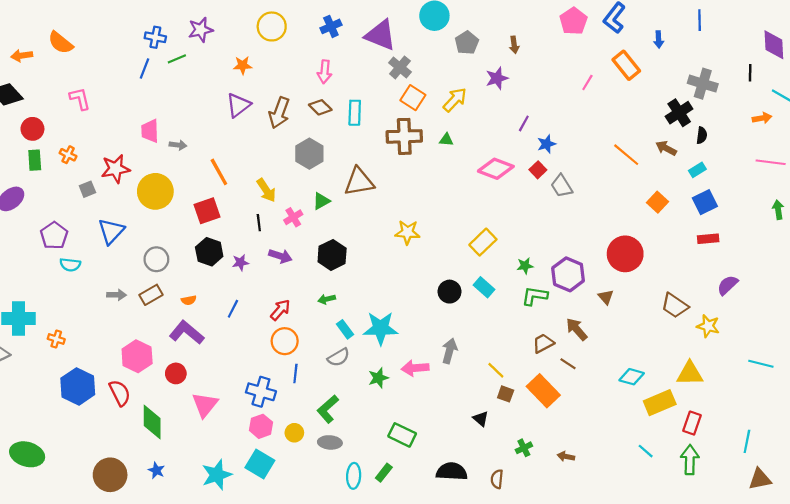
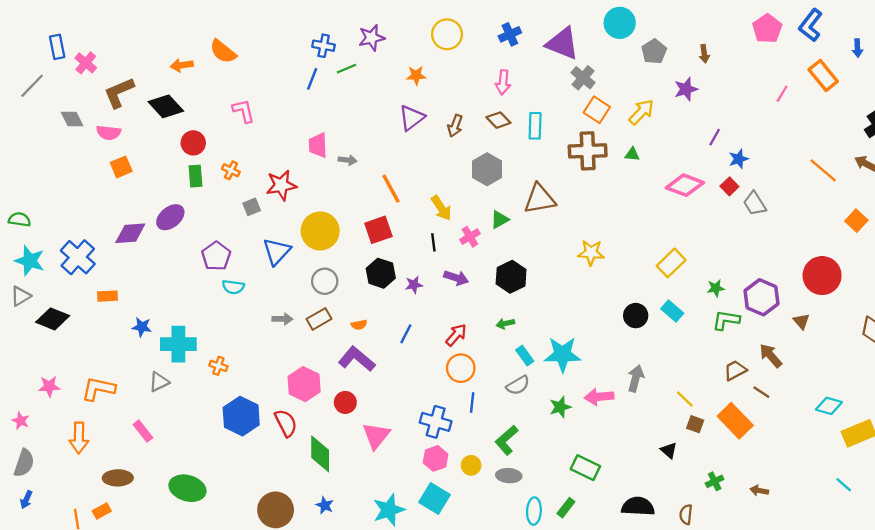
brown arrow: (279, 113) -> (455, 126), size x0.7
yellow circle: (155, 191) -> (320, 231), moved

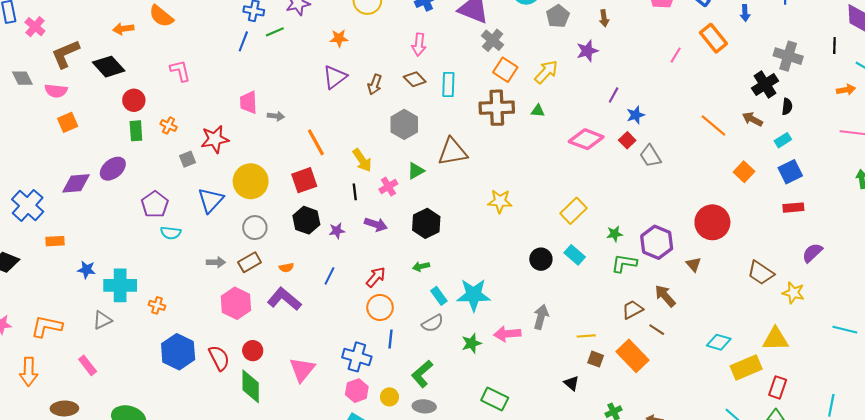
pink hexagon: (304, 384) -> (236, 303), moved
yellow line: (685, 399) -> (586, 336), turned -48
red circle: (345, 402) -> (253, 351), moved

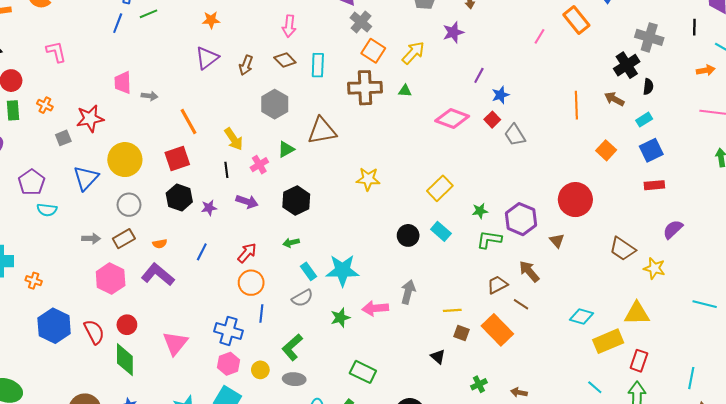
orange line: (713, 126) -> (576, 105), turned 48

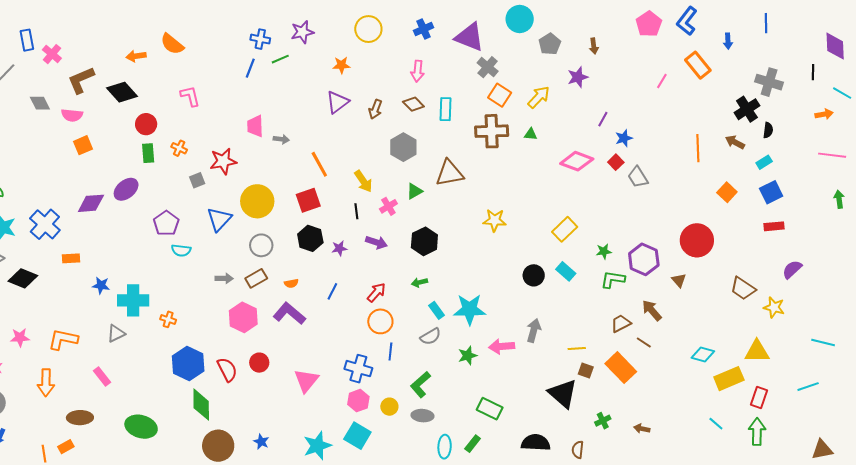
black triangle: (438, 357) -> (563, 394), size x2.0
green diamond: (125, 360) -> (201, 405), moved
cyan line: (691, 378) -> (808, 387), moved, turned 60

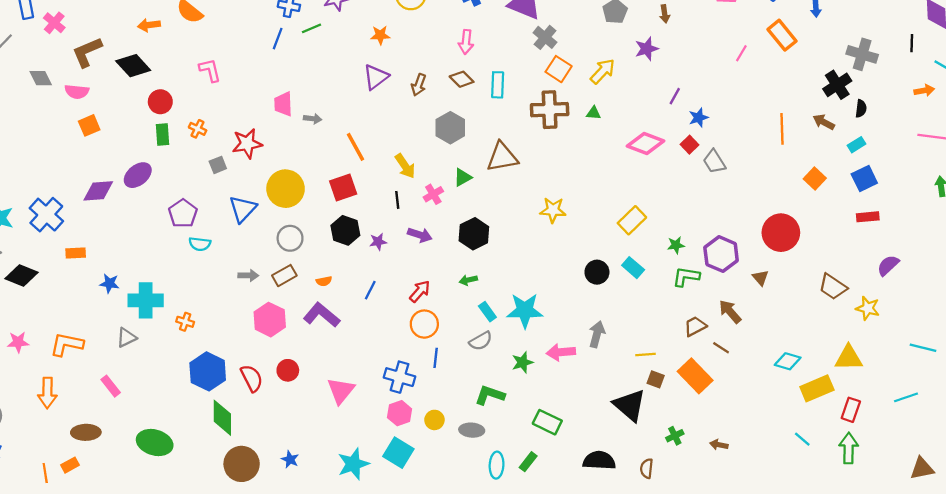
green L-shape: (420, 385) -> (490, 395), moved, turned 60

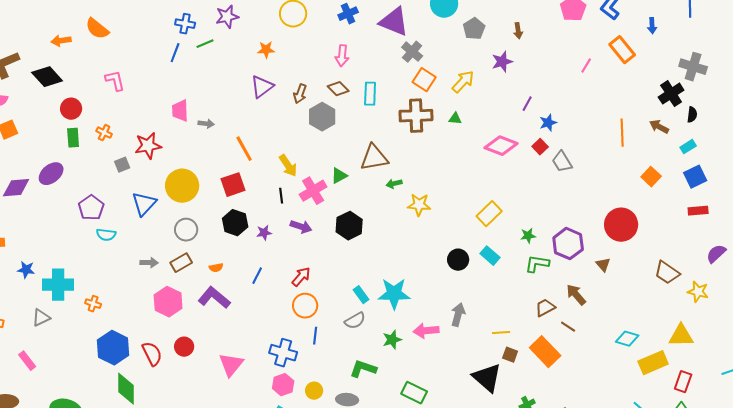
gray hexagon: (450, 128) -> (322, 117), moved
pink cross: (433, 194) -> (313, 191), size x1.5
green arrow: (468, 280) -> (394, 184), moved

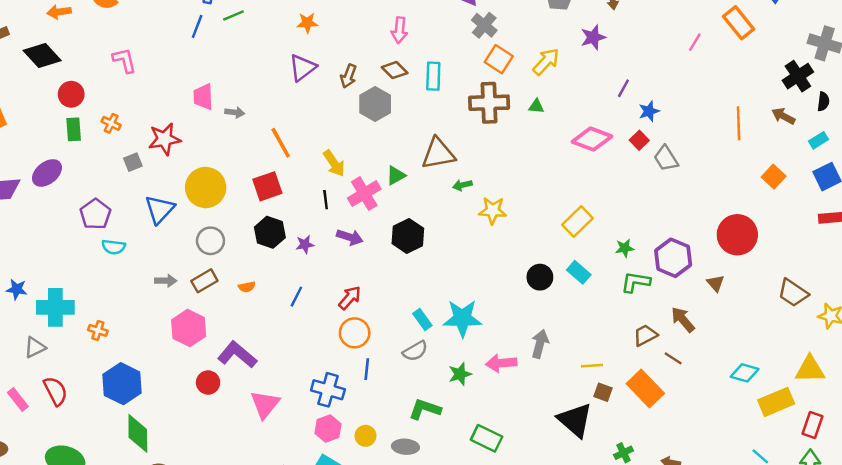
purple L-shape: (214, 298) -> (237, 355), moved
red semicircle: (152, 354) -> (55, 391), moved

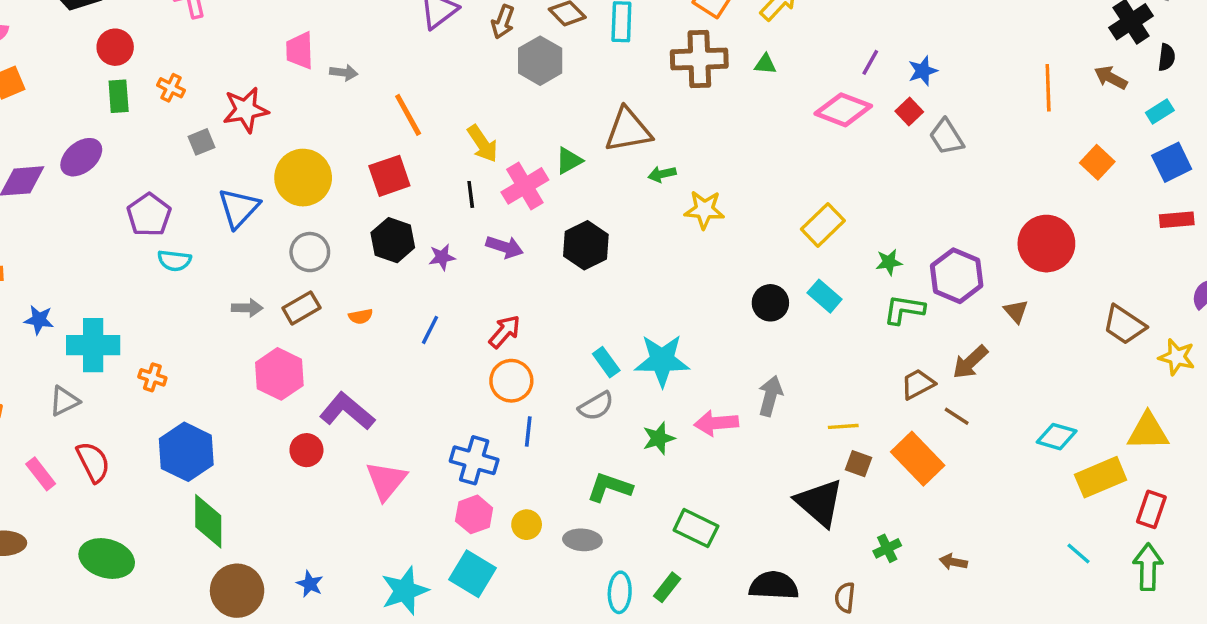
purple line: (623, 88) -> (870, 62), moved
brown arrow: (683, 320) -> (970, 362), turned -92

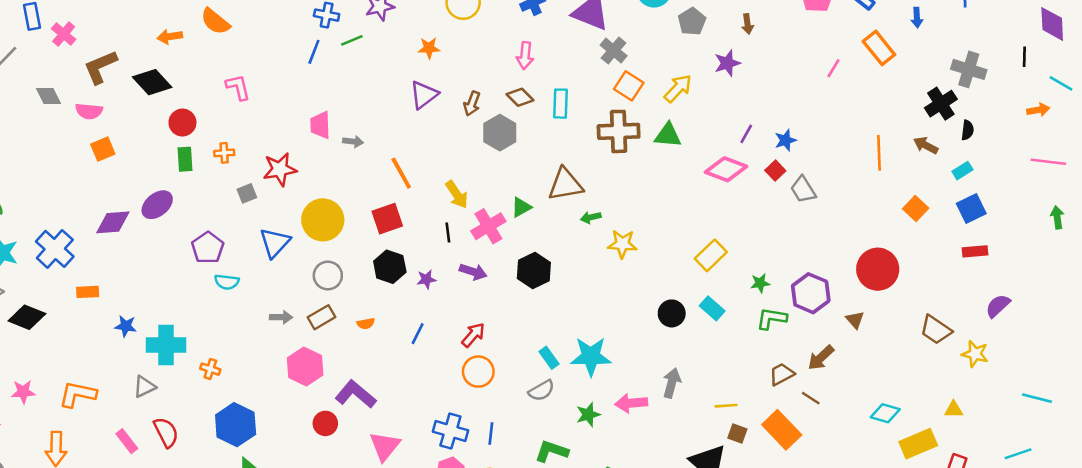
green triangle: (765, 64) -> (668, 135), size x1.6
orange cross: (171, 88) -> (224, 153), turned -30
blue line: (528, 432) -> (491, 434), moved
yellow triangle: (1148, 432) -> (954, 409), size x0.6

